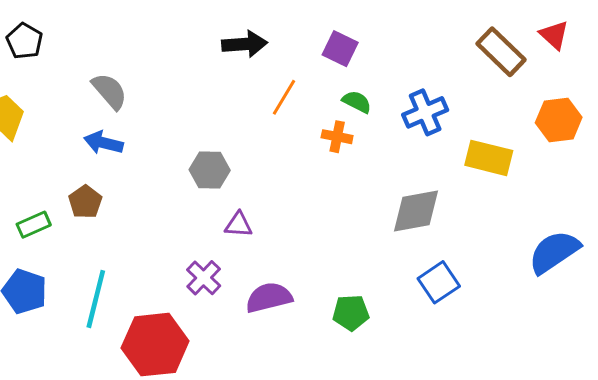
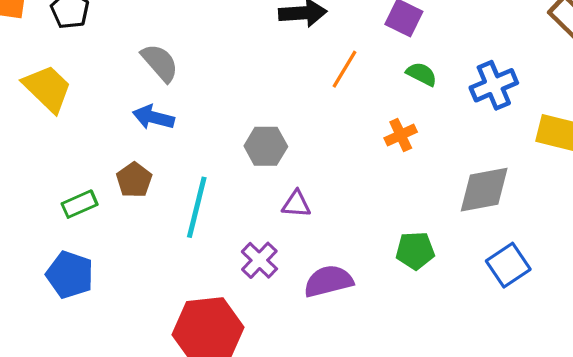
orange cross: (337, 137) -> (401, 135), moved, turned -36
cyan line: (96, 299) -> (197, 207), moved
green pentagon: (351, 313) -> (415, 251), moved

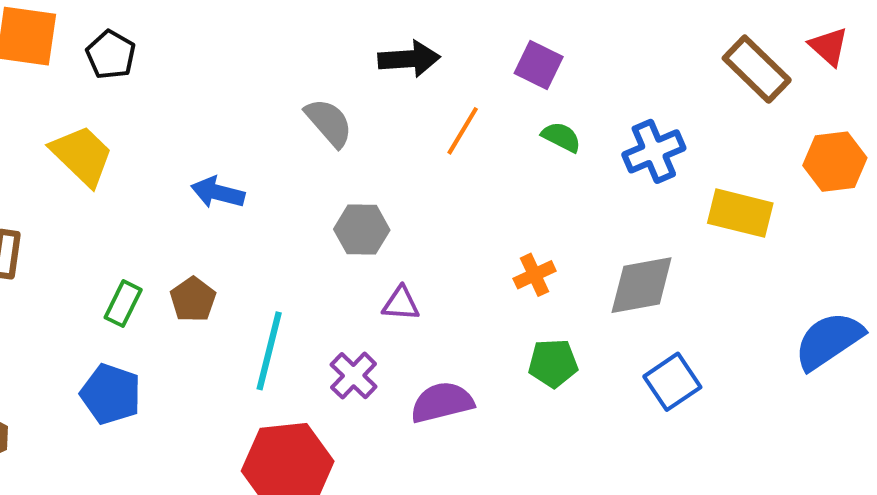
gray semicircle: (160, 63) -> (329, 123), moved
orange cross: (401, 135) -> (535, 275), moved
brown pentagon: (134, 180) -> (193, 299), moved
green rectangle: (80, 204) -> (123, 304), turned -40
cyan line: (197, 207) -> (269, 351), moved

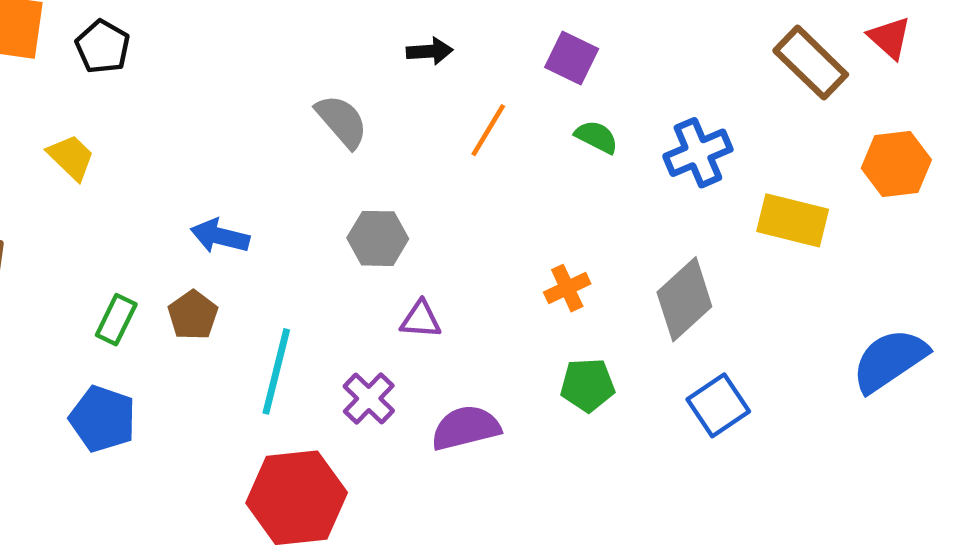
black arrow: (409, 59) -> (430, 51), size x0.7
yellow trapezoid: (82, 155) -> (71, 157), size x0.7
blue arrow: (218, 193) -> (220, 236), moved
gray diamond: (642, 285) -> (684, 299), turned -32

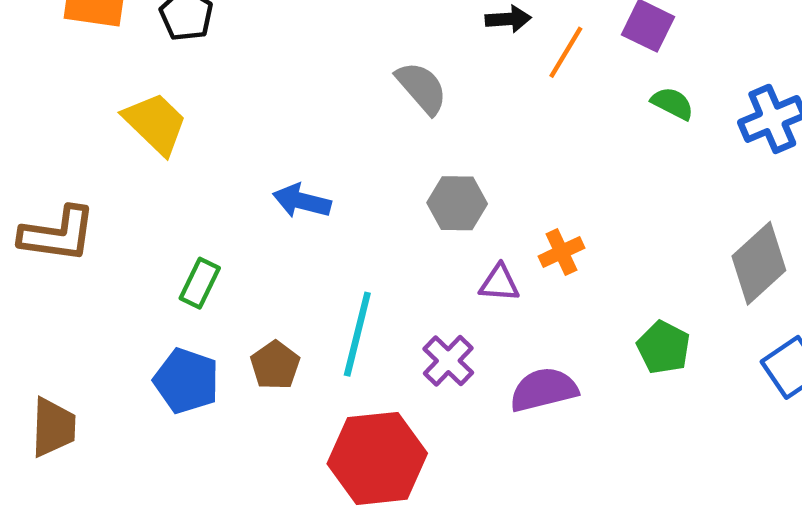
orange line: (488, 130) -> (566, 52), moved
yellow trapezoid: (71, 157) -> (155, 123), size x1.4
orange cross: (567, 288) -> (561, 252), moved
brown pentagon: (193, 315) -> (275, 365), moved
green pentagon: (587, 385) -> (664, 347), turned 30

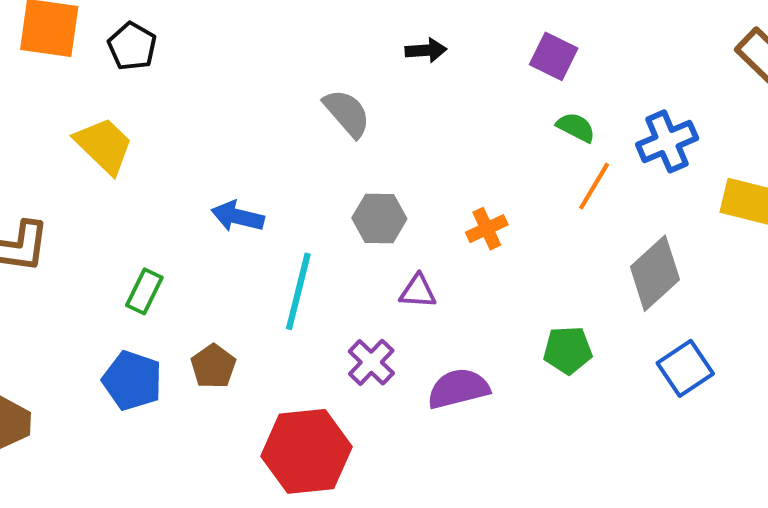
orange line: (566, 52) -> (594, 186), moved
orange cross: (561, 252) -> (487, 229), moved
cyan line: (357, 334) -> (298, 291), moved
green pentagon: (664, 347) -> (568, 350), turned -30

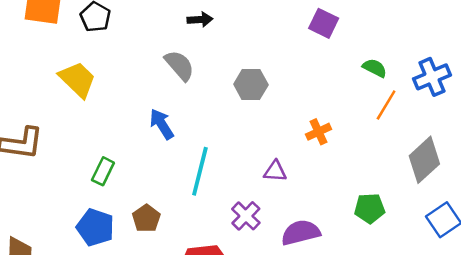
black arrow: (426, 50) -> (200, 19), moved
purple square: (554, 56) -> (324, 23), moved
gray semicircle: (347, 113) -> (179, 65), moved
blue arrow: (238, 216) -> (162, 124), turned 44
gray hexagon: (379, 218) -> (251, 85), moved

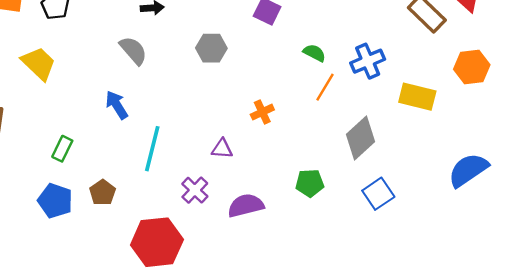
gray hexagon: (251, 85) -> (211, 48), moved

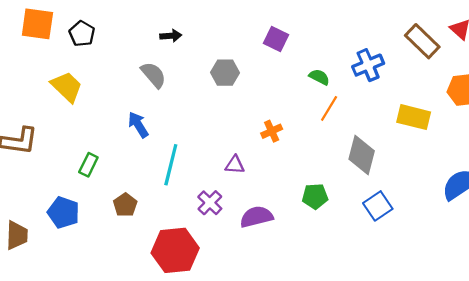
blue cross: (368, 61) -> (368, 65), moved
gray diamond: (361, 138) -> (362, 155), turned -33
blue pentagon: (55, 201) -> (63, 212), moved

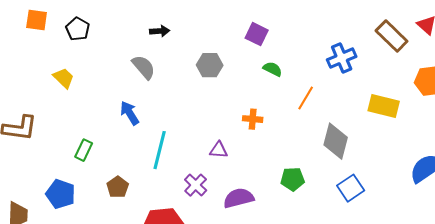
orange square: (37, 24) -> (37, 20), size x0.7
green semicircle: (319, 77) -> (273, 69), moved
yellow trapezoid: (67, 87) -> (64, 78), size x0.7
orange cross: (272, 131) -> (253, 119), turned 30

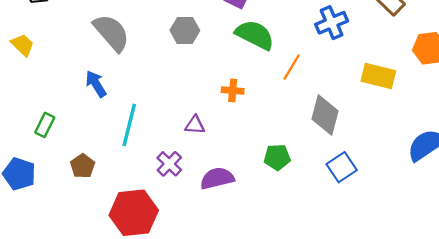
gray semicircle: (144, 67) -> (111, 33), size x1.4
green semicircle: (273, 69) -> (255, 35), size x1.8

